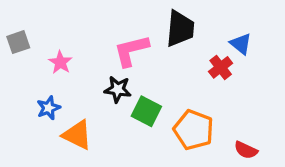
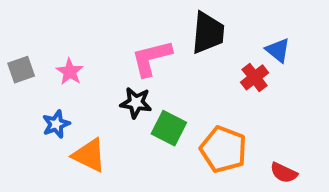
gray square: (18, 42) -> (21, 70), moved

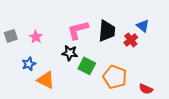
black trapezoid: (208, 33) -> (107, 31), moved

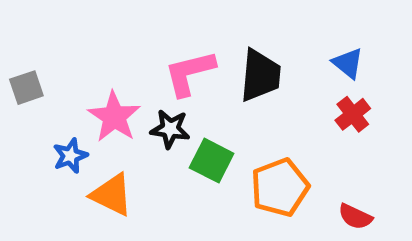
pink star: (36, 37) -> (114, 117), moved, size x1.5
red cross: (131, 40) -> (353, 114), moved
orange pentagon: (115, 77) -> (280, 187), turned 30

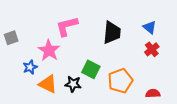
pink L-shape: (190, 73) -> (67, 26), moved
black star: (170, 129) -> (73, 84), moved
red semicircle: (355, 217) -> (153, 93), turned 152

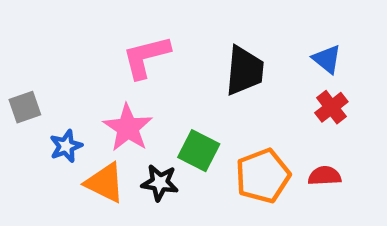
gray square: (11, 38) -> (25, 107), moved
pink star: (49, 50) -> (128, 128), moved
red semicircle: (153, 93) -> (325, 176), moved

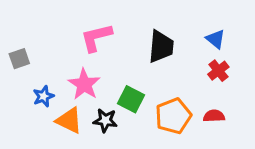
gray square: (25, 107) -> (19, 59), moved

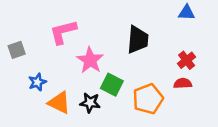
pink L-shape: (96, 37) -> (63, 32), moved
blue triangle: (215, 39) -> (187, 13), moved, turned -36
pink star: (84, 84) -> (90, 60), moved
red semicircle: (214, 116) -> (183, 83), moved

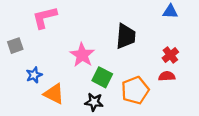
pink L-shape: (63, 32) -> (45, 17), moved
black star: (90, 103) -> (94, 102), moved

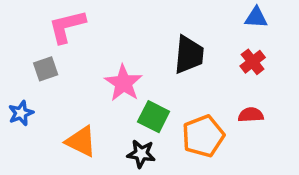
gray square: (15, 46) -> (46, 69), moved
red cross: (170, 55) -> (253, 62), moved
blue star: (34, 75) -> (21, 113), moved

